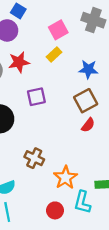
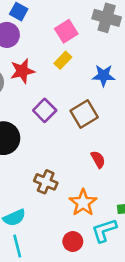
purple square: (36, 97) -> (45, 110), turned -30
brown square: (86, 101) -> (84, 114), moved
red semicircle: (88, 125) -> (98, 159), moved, turned -64
cyan L-shape: (82, 202) -> (104, 230), turned 60

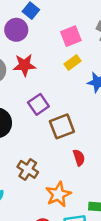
yellow rectangle: (63, 60) -> (73, 63), moved
brown square: (84, 114) -> (62, 126), moved

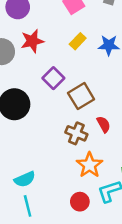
yellow rectangle: (73, 63) -> (78, 41), moved
brown cross: (28, 169) -> (76, 133), moved

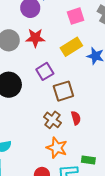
yellow rectangle: (78, 41) -> (71, 47), size x1.5
orange star: (89, 165) -> (57, 148), turned -30

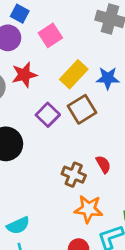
pink square: (76, 16) -> (50, 35), moved
brown square: (63, 91) -> (82, 109), moved

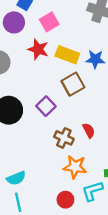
yellow rectangle: (74, 74) -> (67, 55), turned 65
red star: (24, 75) -> (38, 49), moved, turned 30
purple square: (48, 115) -> (46, 106), moved

